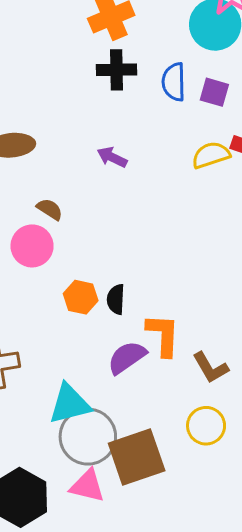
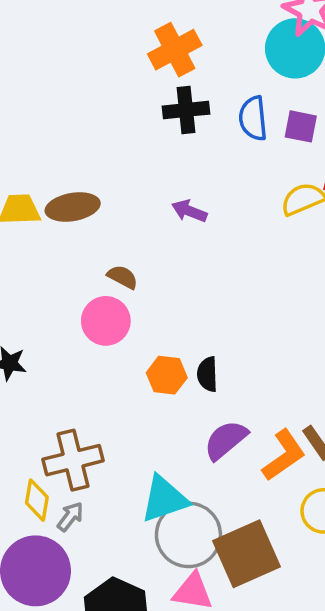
orange L-shape: (163, 335) -> (284, 455), moved, turned 57

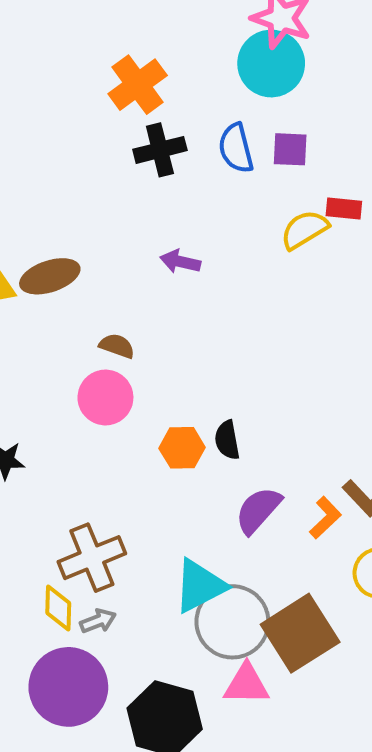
orange L-shape: (284, 455) -> (325, 518), size x0.7
gray arrow: (70, 517) -> (98, 621), turned 40

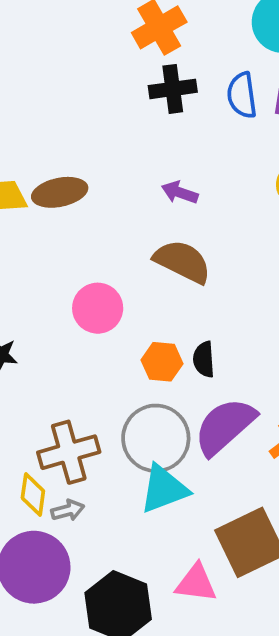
brown semicircle: (117, 346) -> (182, 262), moved, size x1.8
purple semicircle: (258, 510) -> (225, 426), size x1.4
gray circle: (232, 622) -> (156, 438), moved

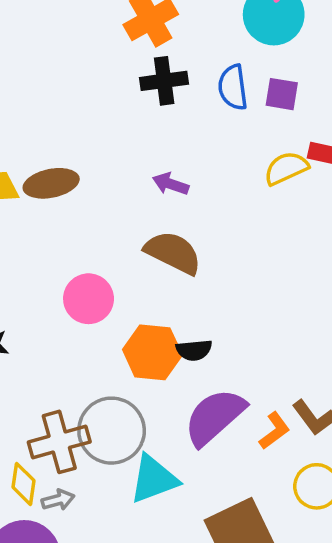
black semicircle: (204, 359) -> (194, 350), turned -92
orange hexagon: (162, 362) -> (152, 352), size x1.4
gray circle: (156, 438) -> (112, 431), moved

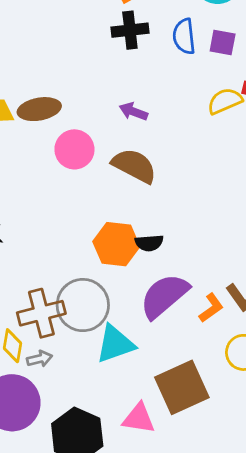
pink circle: (89, 299) -> (74, 149), moved

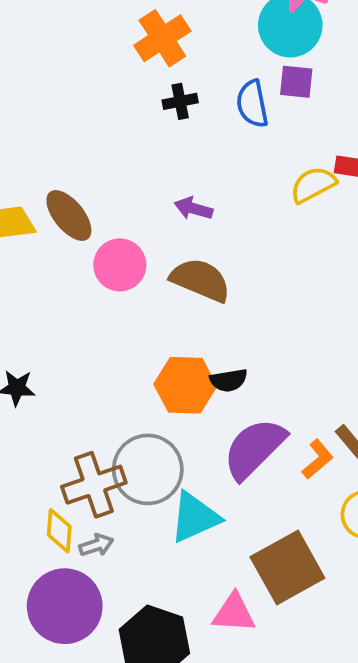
black cross: (130, 30) -> (180, 101), size x0.7
purple square: (223, 43) -> (296, 82), moved
brown ellipse: (39, 109) -> (69, 215), turned 66

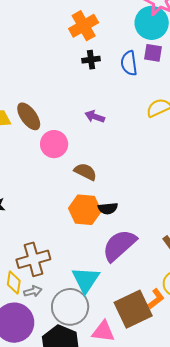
brown semicircle: (200, 280) -> (85, 172), moved, size x0.7
orange L-shape: (318, 459) -> (156, 299), moved
gray circle: (148, 469) -> (70, 307), moved
cyan triangle: (195, 517) -> (86, 280), turned -36

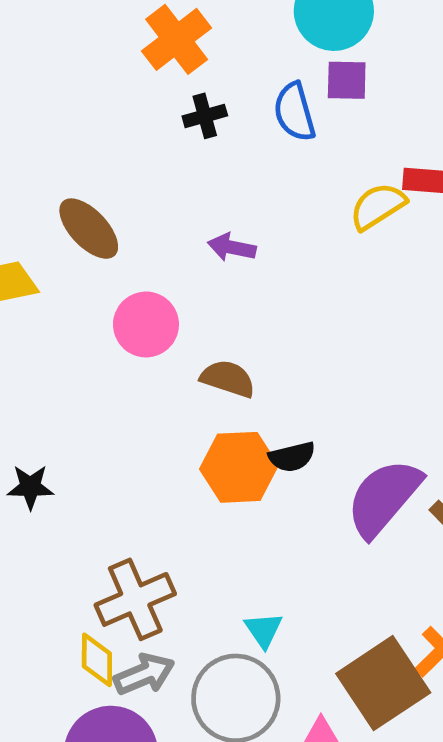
brown ellipse: (29, 116) -> (89, 229), moved
purple semicircle: (119, 245) -> (384, 498), moved
cyan triangle: (86, 280) -> (263, 630), size x0.6
gray arrow: (33, 291) -> (144, 674), size x1.4

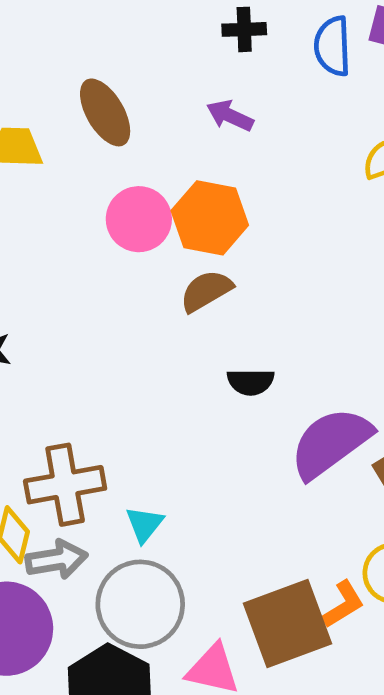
purple arrow: (232, 247) -> (230, 116), moved
brown semicircle: (228, 379) -> (206, 291), turned -62
orange hexagon: (239, 467) -> (210, 218), moved
cyan triangle: (263, 630) -> (144, 524), moved

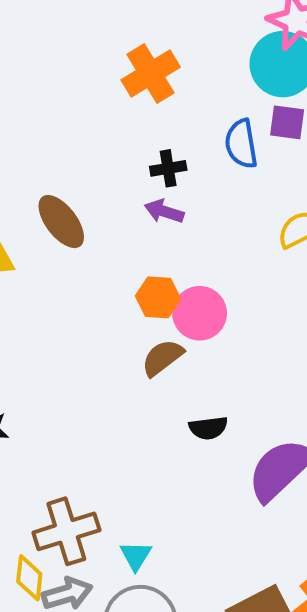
black cross: (244, 29) -> (168, 168), moved
orange hexagon: (210, 218) -> (158, 297), size x0.7
pink circle: (139, 219) -> (200, 313), moved

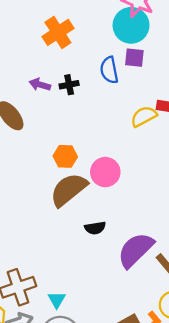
purple arrow: (164, 211) -> (40, 85), moved
pink circle: (200, 313) -> (105, 172), moved
brown semicircle: (162, 358) -> (69, 190), size x1.6

